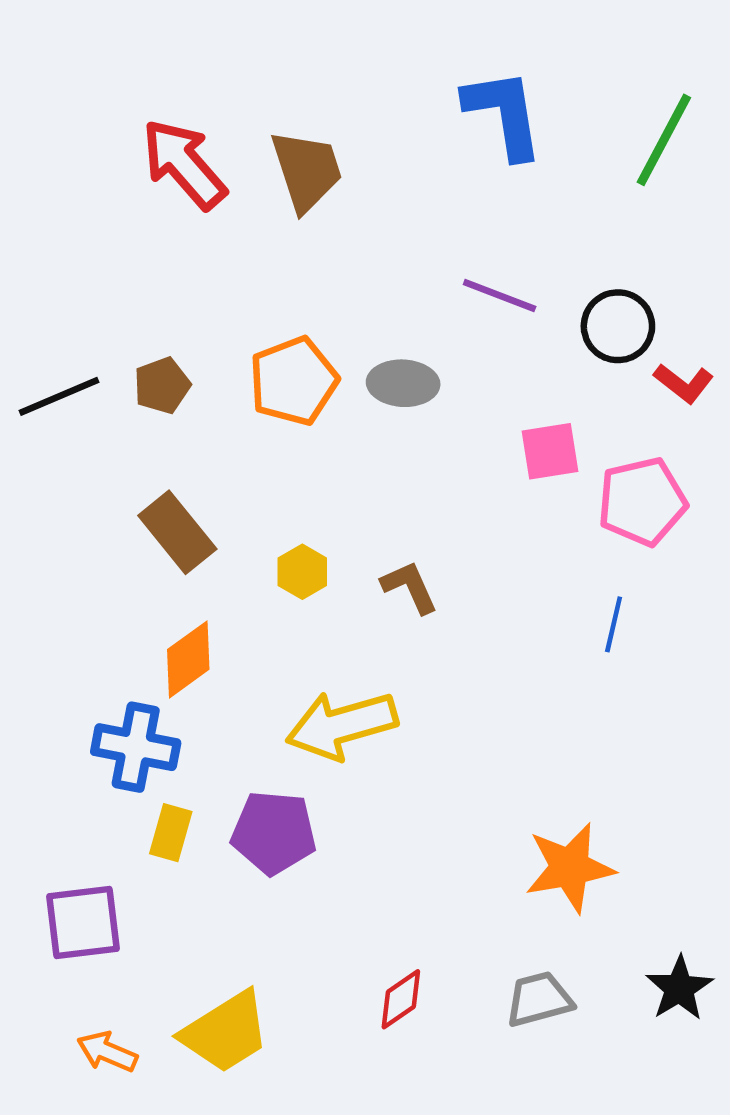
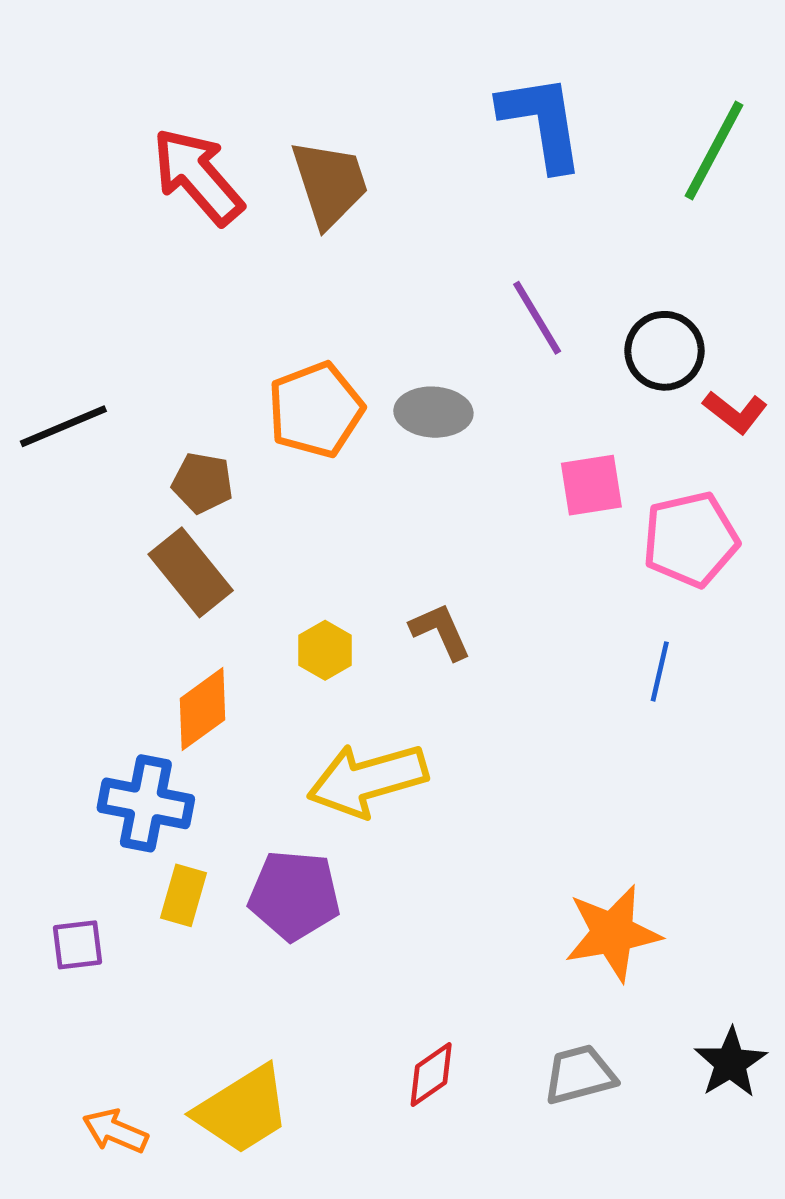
purple line: (500, 296) -> (537, 318), turned 38
brown pentagon: (162, 385) -> (202, 483), moved, turned 30
yellow hexagon: (302, 572) -> (325, 650), moved
purple square: (83, 922) -> (78, 945), moved, size x0.6

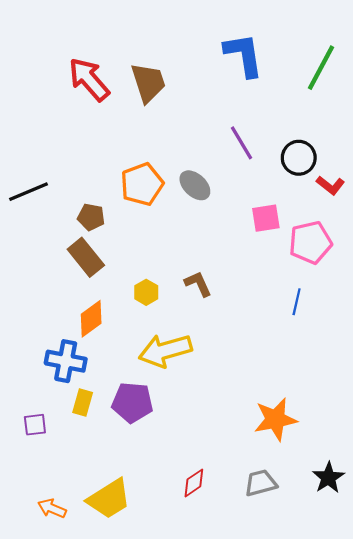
gray ellipse: (433, 412) -> (195, 185), turned 40

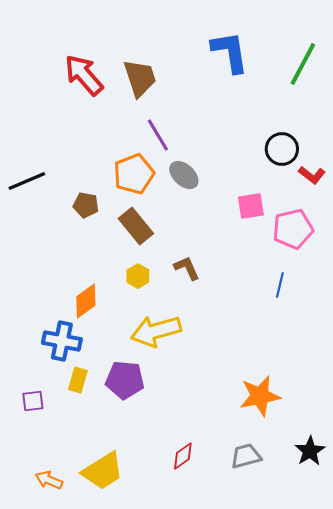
purple line: (242, 143) -> (158, 135), moved
brown rectangle: (86, 257) -> (136, 226), moved

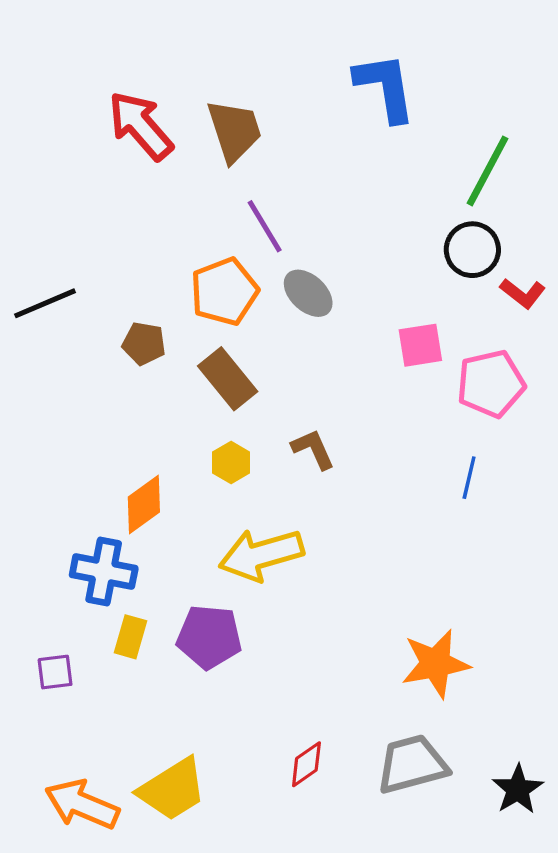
green line: (303, 64) -> (487, 171), moved
black star: (310, 451) -> (518, 789), moved
gray trapezoid: (246, 456) -> (412, 764), size x1.4
orange arrow: (49, 480) -> (82, 804), size x1.6

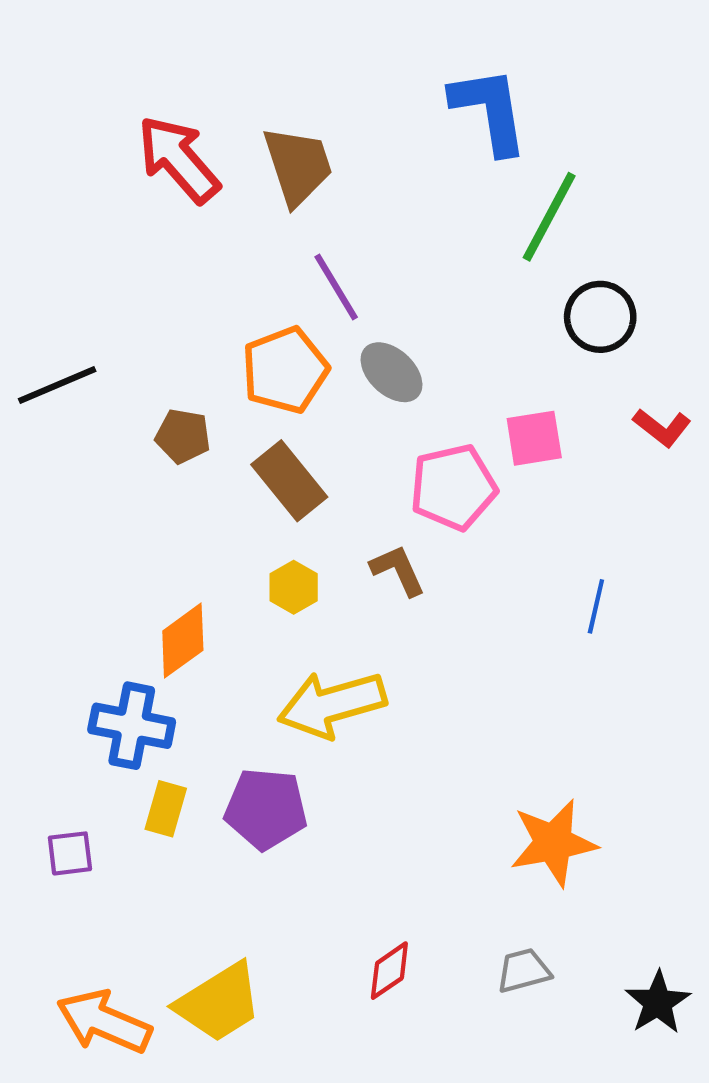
green line: (487, 171) -> (549, 217), moved
red L-shape: (523, 293) -> (662, 428), moved
pink pentagon: (491, 384) -> (453, 487), moved
gray trapezoid: (412, 764) -> (524, 971), size x0.6

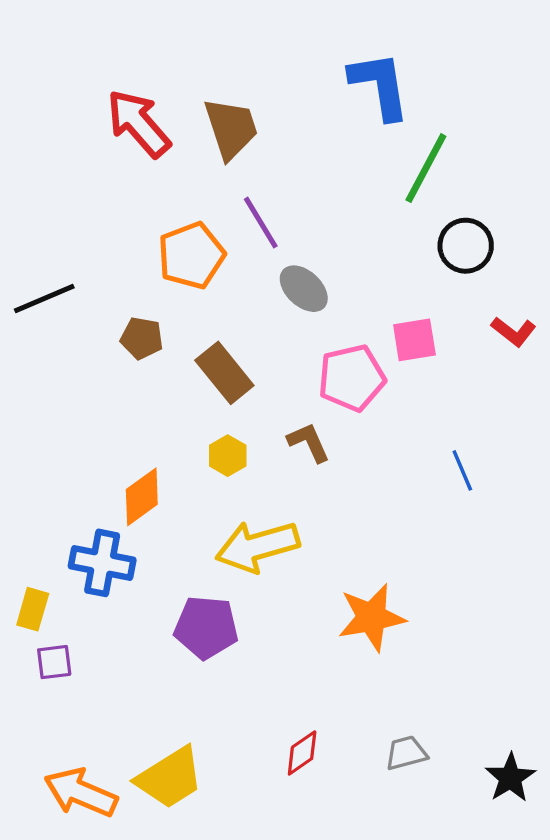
orange pentagon: (285, 370) -> (191, 256), moved
blue line: (596, 606) -> (462, 470), turned -36
yellow rectangle: (166, 809) -> (33, 609), moved
orange star: (553, 843) -> (371, 617), moved

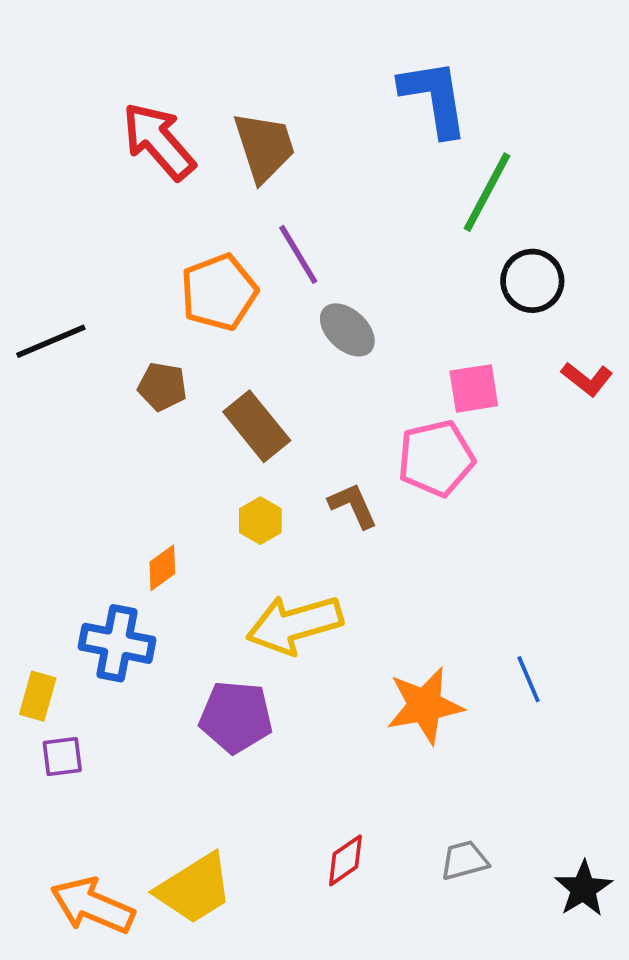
pink pentagon: (352, 378) -> (436, 458), moved
blue line: (462, 470) -> (529, 679), moved
orange diamond: (142, 497) -> (162, 568), size x0.7

